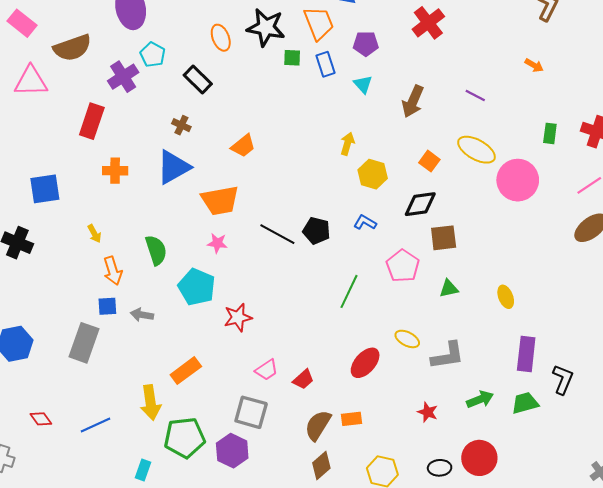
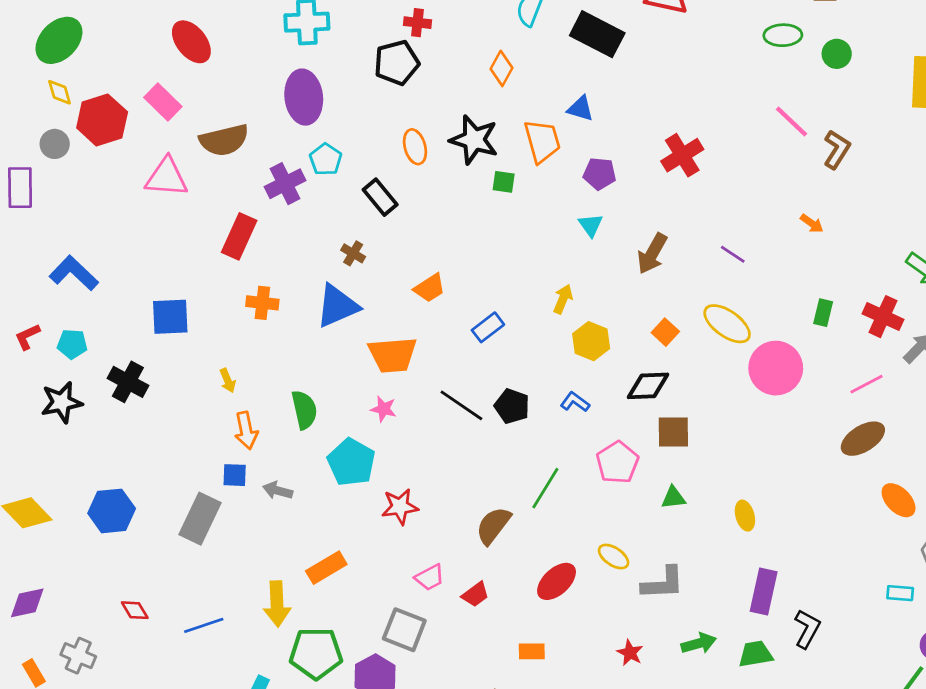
blue rectangle: (326, 64) -> (488, 327), moved, turned 65
brown semicircle: (318, 425) -> (493, 526), moved

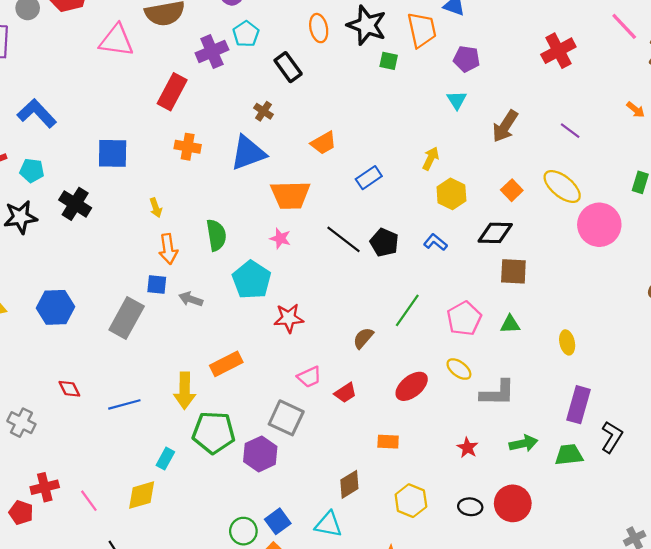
red cross: (682, 155) -> (558, 51), moved
pink pentagon: (617, 462) -> (464, 318), moved
brown semicircle: (493, 526) -> (363, 338), size x0.7

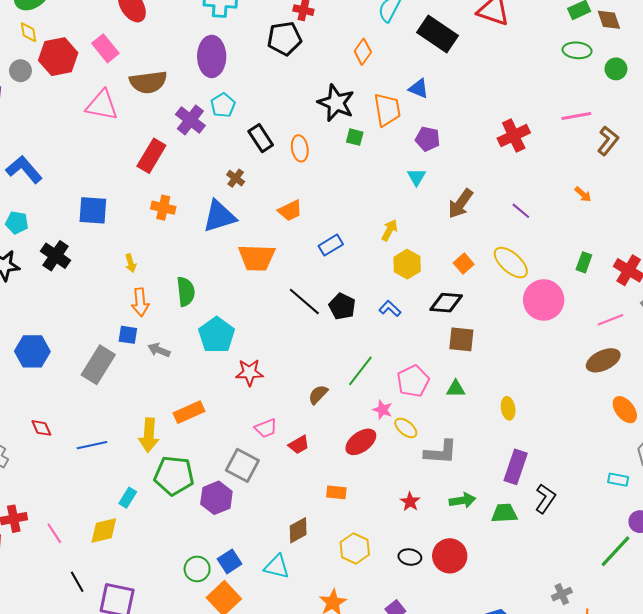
pink line: (624, 26) -> (576, 116), turned -60
orange ellipse: (319, 28) -> (300, 148), moved
purple cross: (212, 51) -> (190, 120), turned -32
pink star: (280, 238) -> (383, 410), moved

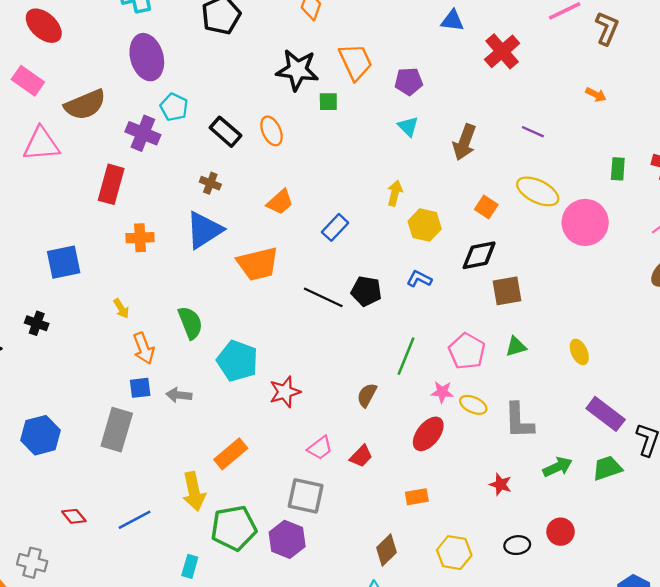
blue triangle: (419, 88) -> (452, 21), moved
black cross: (56, 256) -> (37, 323), size x0.7
gray L-shape: (441, 452) -> (519, 421), turned 100
purple rectangle: (516, 467) -> (606, 414), turned -56
red circle: (450, 556) -> (561, 532), size x0.7

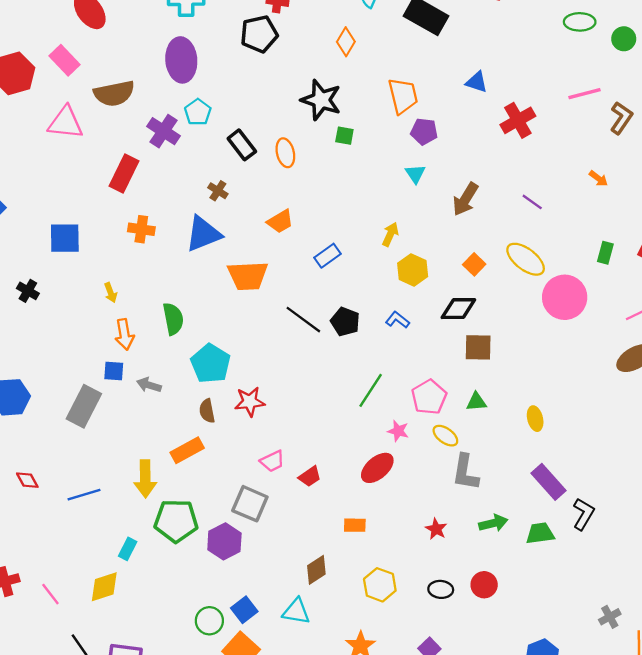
orange trapezoid: (355, 62) -> (403, 96), moved
brown semicircle: (367, 395) -> (207, 411), moved, turned -50
yellow ellipse: (473, 405) -> (445, 436), moved

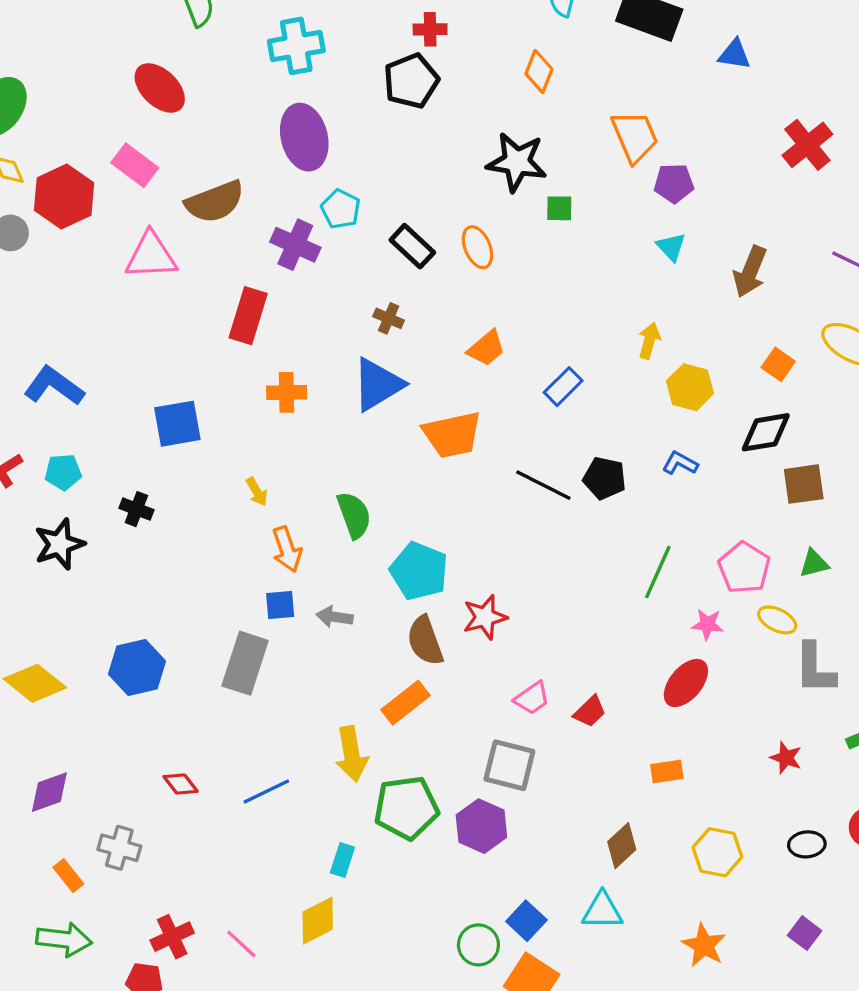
blue triangle: (477, 82) -> (734, 54), moved
brown semicircle: (207, 411) -> (425, 641), size x1.4

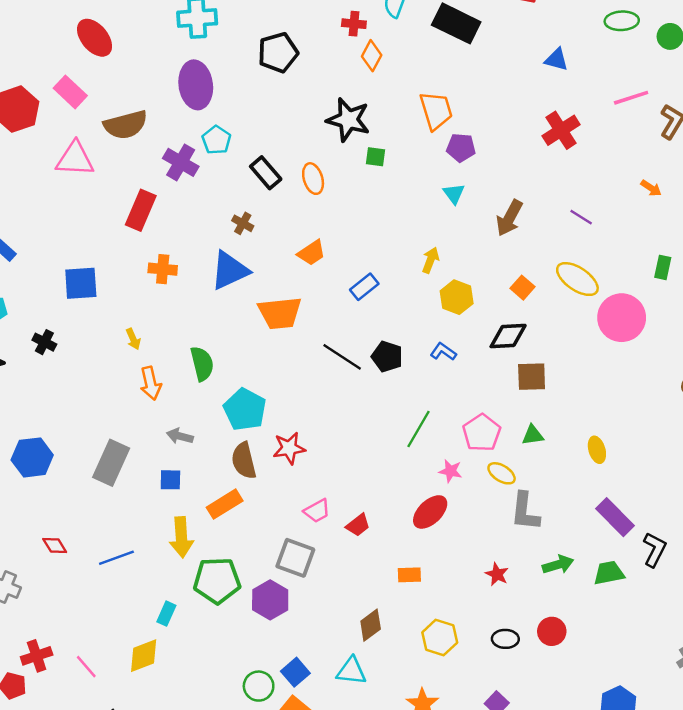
red cross: (430, 29) -> (354, 24), moved
blue triangle: (734, 54) -> (556, 60), moved
blue square: (280, 605) -> (170, 480), moved

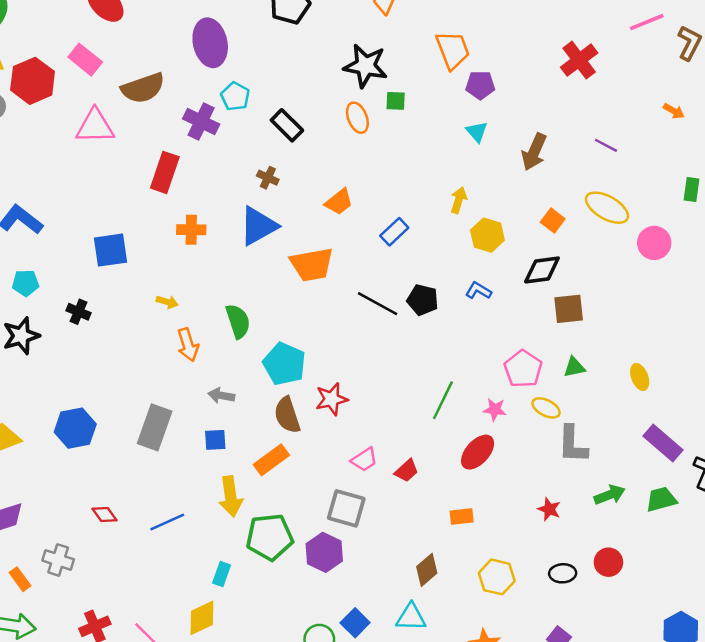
orange ellipse: (313, 179) -> (357, 118), moved
pink circle: (622, 318) -> (654, 243), size x0.7
yellow arrow: (133, 339) -> (167, 302), turned -45
green line: (419, 429) -> (443, 400), moved

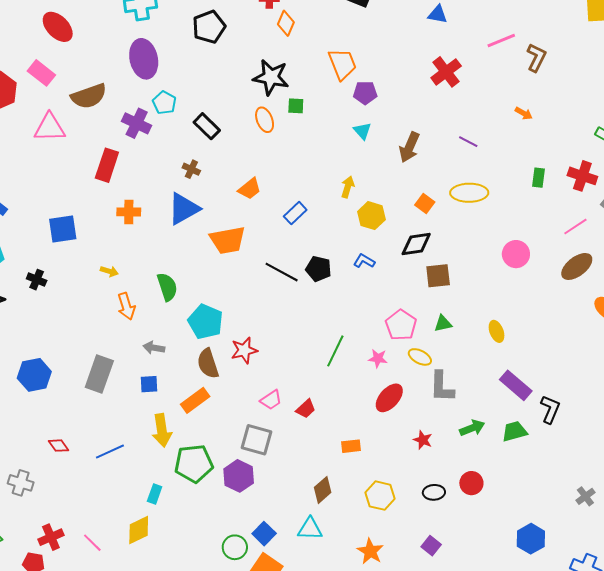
yellow ellipse: (607, 208) -> (469, 193), turned -30
pink circle: (654, 243) -> (516, 254), moved
red ellipse: (478, 452) -> (389, 398), moved

